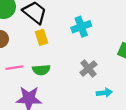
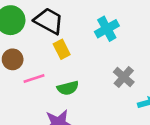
pink line: (14, 68) -> (34, 79), moved

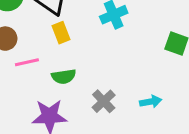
gray cross: (124, 77) -> (104, 101), moved

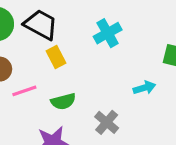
cyan arrow: (151, 102) -> (144, 88), moved

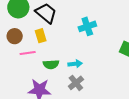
yellow rectangle: (56, 57) -> (41, 36), moved
cyan arrow: (144, 88) -> (75, 64), moved

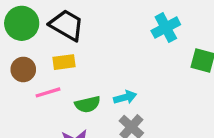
cyan cross: (87, 26) -> (166, 28), moved
yellow rectangle: (41, 36) -> (64, 62), turned -72

